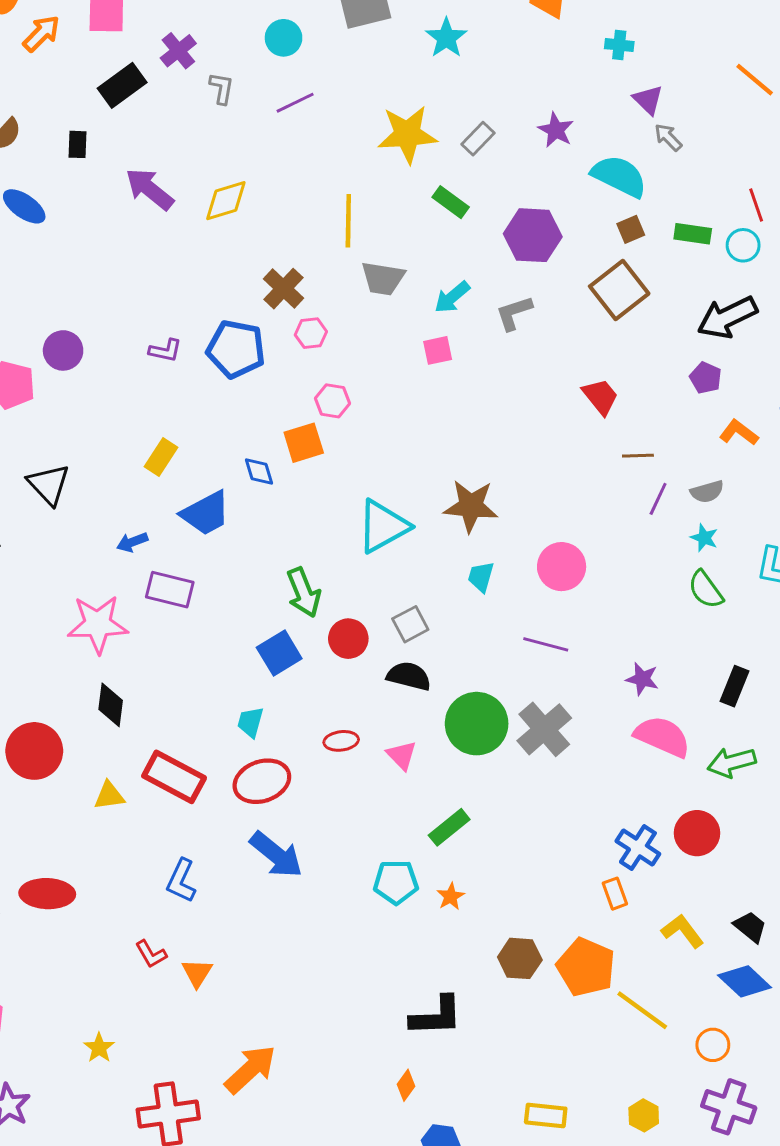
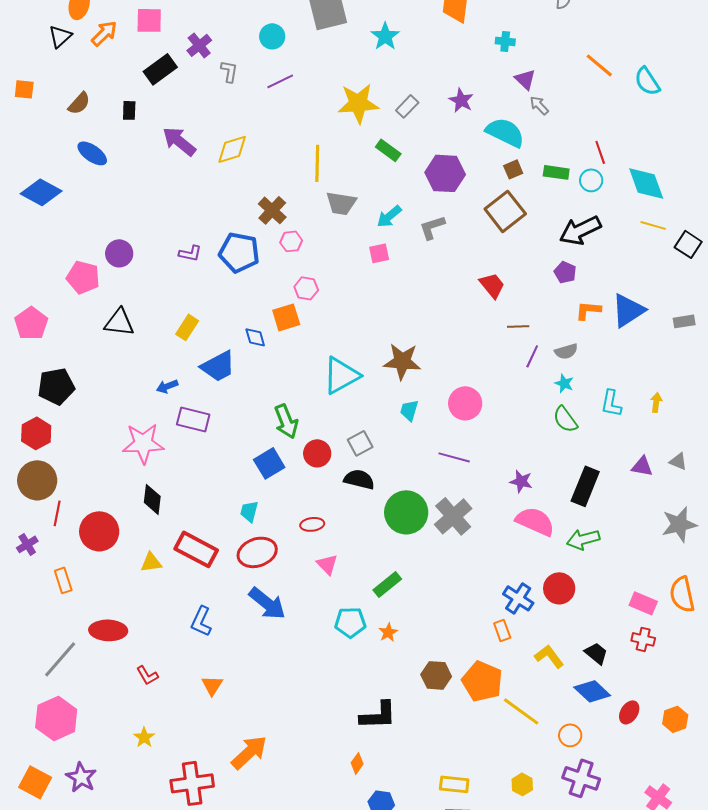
orange L-shape: (739, 433) -> (588, 310), turned -32
black triangle: (49, 484) -> (119, 322), moved, turned -40
black rectangle: (734, 686) -> (585, 486), size x1.4
pink triangle: (402, 755) -> (327, 564), moved
red L-shape: (151, 954) -> (147, 675), moved

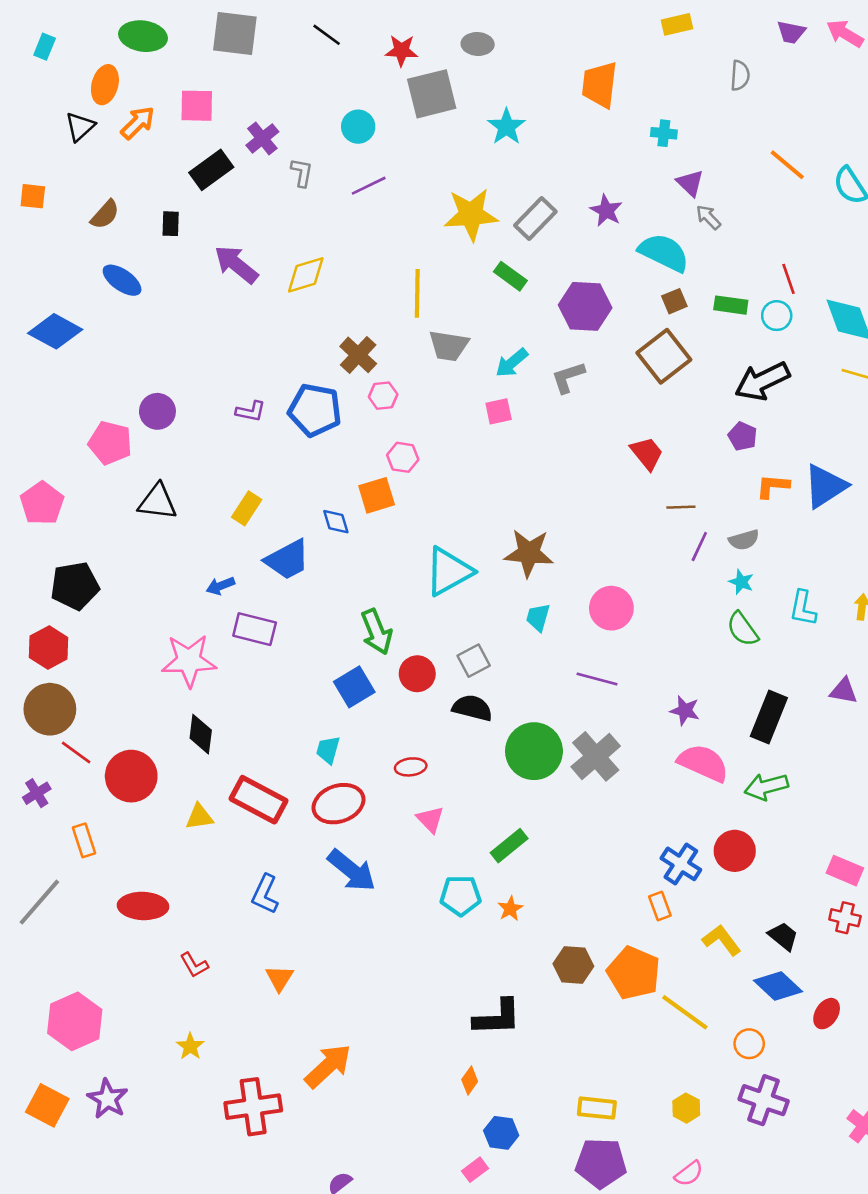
gray rectangle: (407, 106) -> (535, 218), size x1.4
red line: (57, 513) -> (76, 752), turned -65
gray line: (60, 659) -> (39, 902), moved

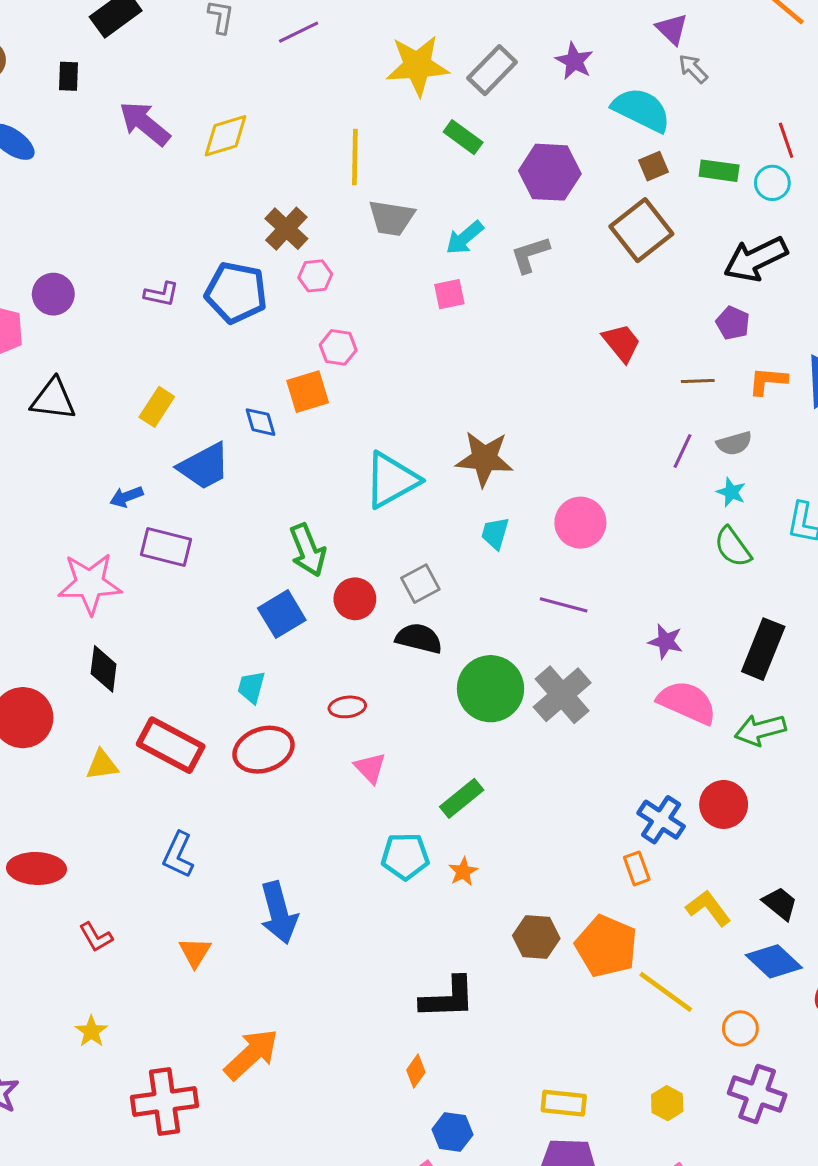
brown line: (681, 507) -> (698, 381), moved
blue arrow: (352, 871) -> (279, 913), moved, turned 36

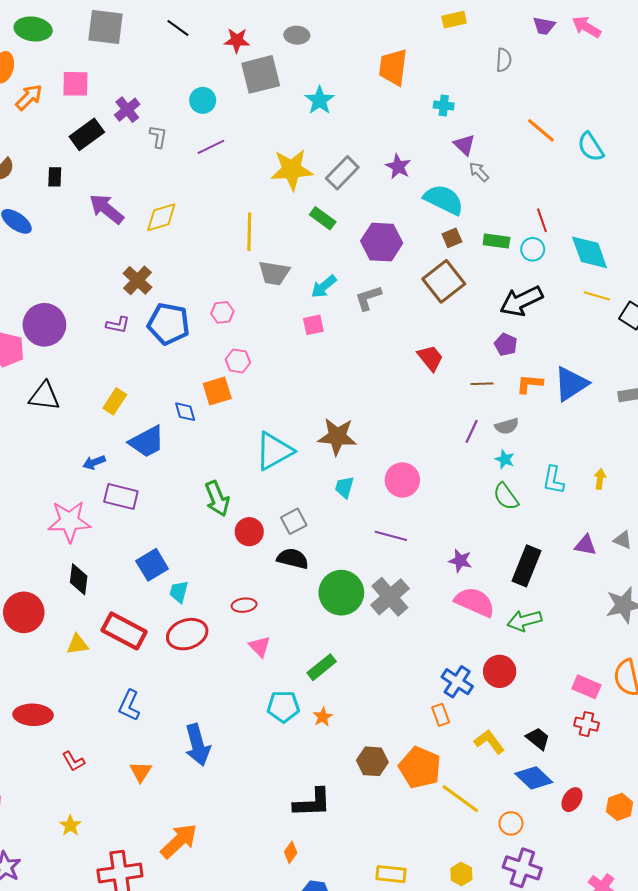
brown cross: (286, 229) -> (138, 280), moved
purple circle: (53, 294) -> (44, 325), size x1.5
blue square: (282, 614) -> (152, 565), moved

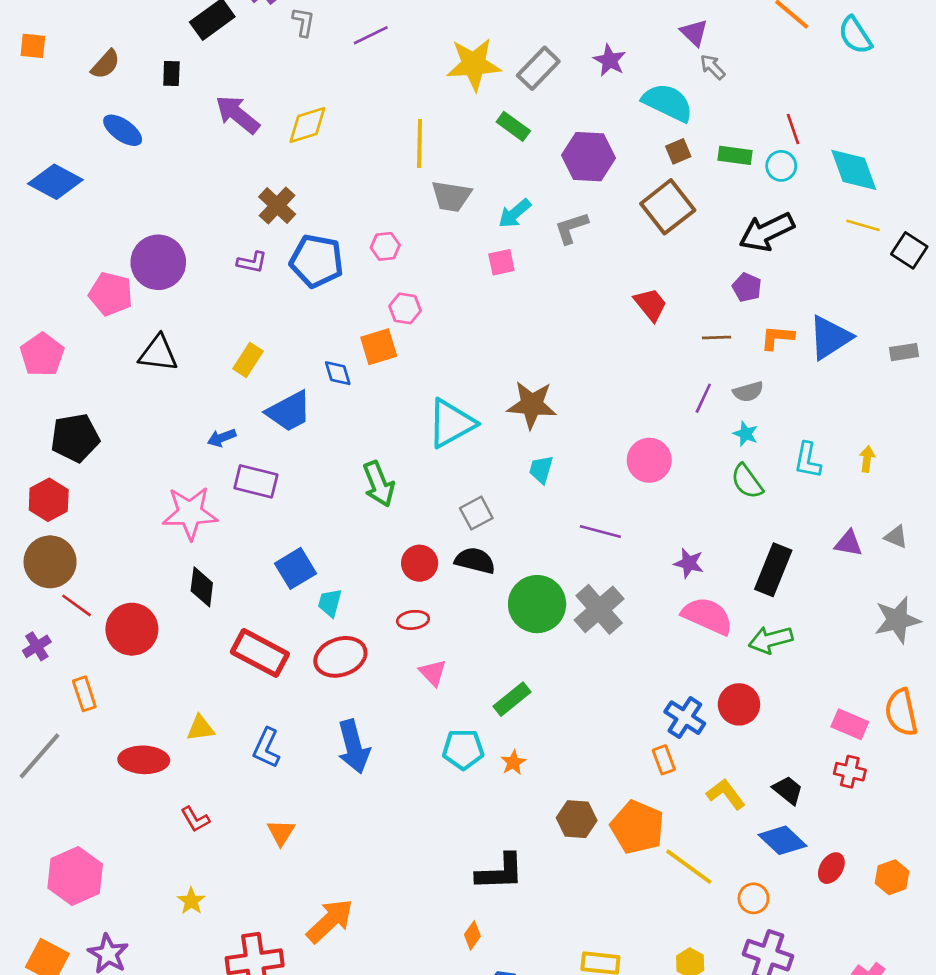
pink circle: (402, 480) -> (649, 460), moved
red circle: (249, 532) -> (420, 563), moved
yellow triangle: (78, 644) -> (200, 728), moved
blue arrow: (198, 745) -> (354, 747), moved

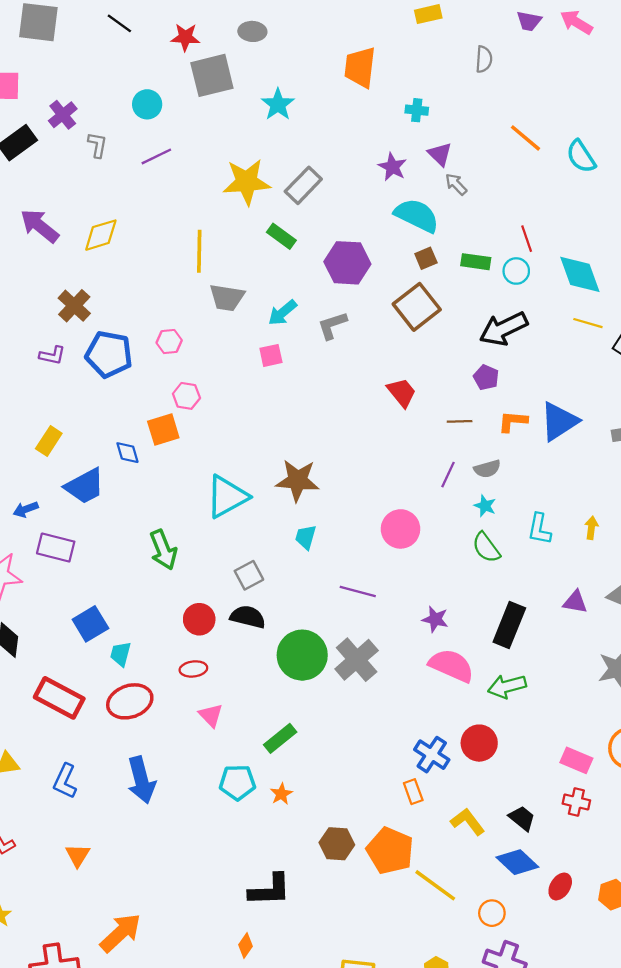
purple star: (610, 60) -> (392, 167), moved

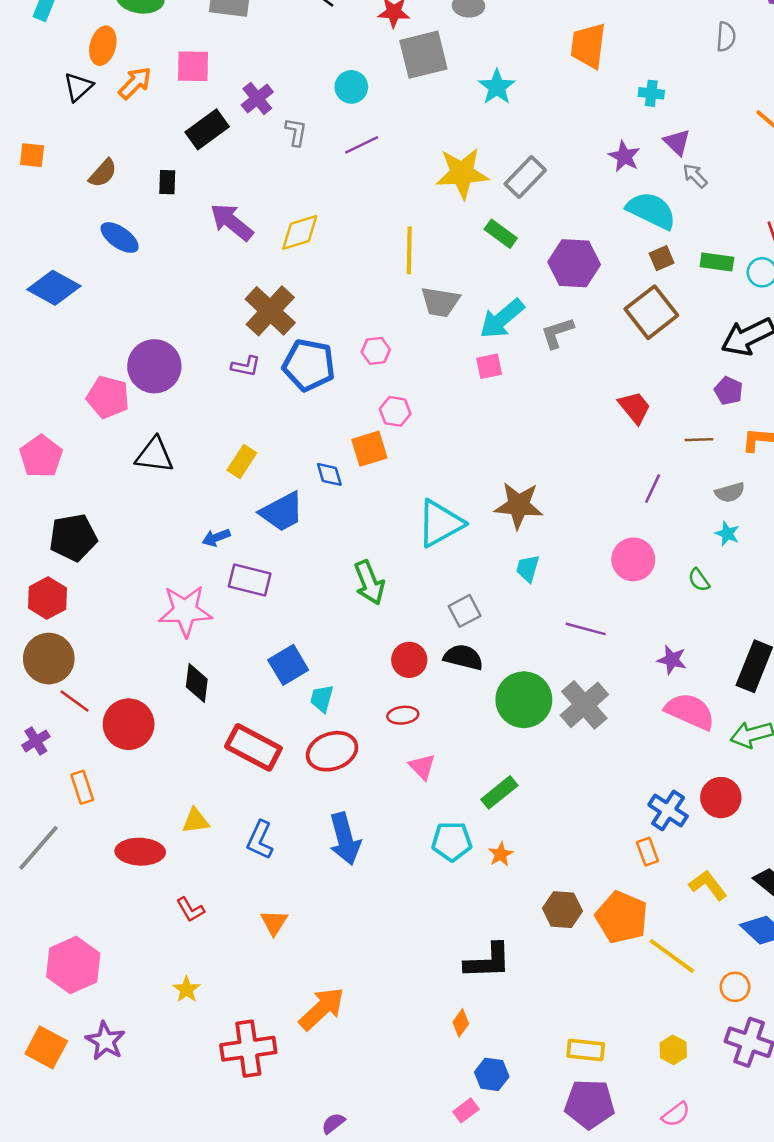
brown cross: (74, 306) -> (270, 311), size x1.4
cyan arrow: (283, 313) -> (502, 319), size x1.4
purple line: (448, 475) -> (653, 489), moved
green semicircle: (486, 547) -> (699, 580), moved, size x0.7

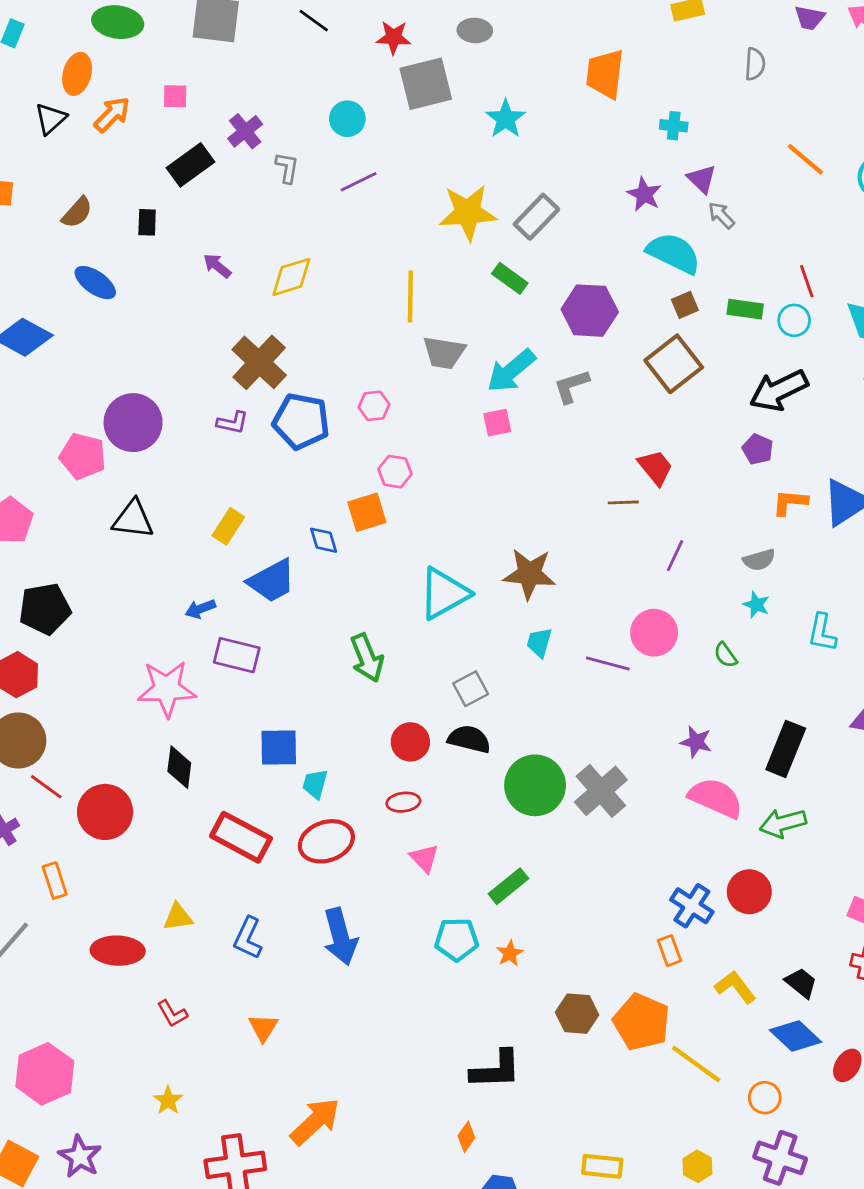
pink square: (193, 66) -> (175, 96), size x0.7
purple arrow: (232, 222) -> (217, 266), size x0.6
brown line: (699, 440) -> (623, 502), moved
purple line: (586, 629) -> (608, 663), moved
blue square: (288, 665) -> (279, 748), turned 30

